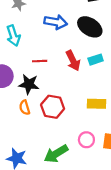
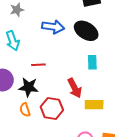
cyan rectangle: (96, 60) -> (92, 62), turned -72
red arrow: (73, 61) -> (75, 88), moved

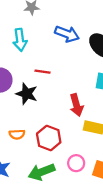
red hexagon: (52, 108) -> (49, 138), moved
orange semicircle: (25, 110) -> (17, 134), moved, turned -88

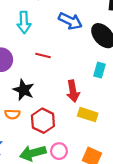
black star: (27, 94) -> (24, 90), moved
pink circle: (76, 163) -> (59, 151), moved

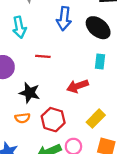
blue arrow: (70, 21) -> (64, 19), turned 80
red arrow: (73, 91) -> (78, 86), turned 90
yellow rectangle: (88, 115) -> (96, 119), moved, turned -54

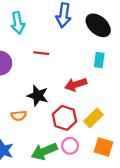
black star: (30, 93) -> (38, 96), moved
red hexagon: (53, 120) -> (64, 118), moved

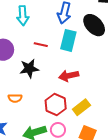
cyan rectangle: (99, 60) -> (68, 40), moved, size x1.5
black star: (38, 96) -> (29, 69), moved, turned -30

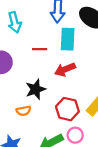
black star: (29, 69) -> (36, 89), moved
red arrow: (69, 76) -> (65, 69), moved

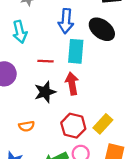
red arrow: (65, 69) -> (72, 84), turned 102
black star: (36, 89) -> (45, 92), moved

